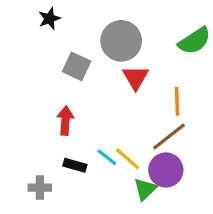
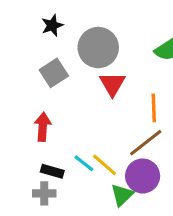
black star: (49, 19) -> (52, 25), moved
gray square: (77, 66) -> (54, 73), turned 32
gray cross: (40, 188) -> (44, 193), moved

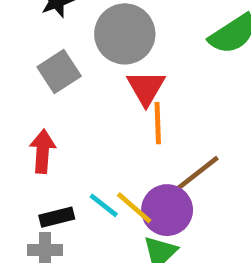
orange line: (154, 108) -> (158, 123), moved
black rectangle: (52, 171) -> (57, 217), turned -30
purple circle: (143, 176) -> (167, 210), moved

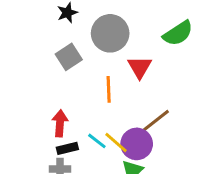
red triangle: (146, 88) -> (140, 67), moved
orange line: (158, 123) -> (109, 89), moved
red arrow: (43, 151) -> (60, 123), moved

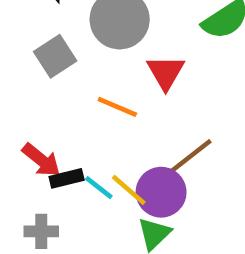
orange line: (109, 89) -> (117, 107), turned -65
red arrow: (60, 123) -> (41, 160), turned 125
black rectangle: (67, 148) -> (67, 178), moved

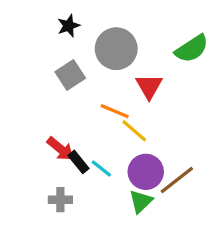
brown line: (189, 158) -> (177, 180), moved
black rectangle: (67, 178) -> (78, 162), turned 65
yellow line: (129, 190) -> (134, 131), moved

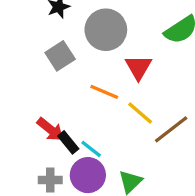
yellow line: (134, 131) -> (140, 113), moved
purple circle: (146, 172) -> (88, 175), moved
brown line: (177, 180) -> (171, 129), moved

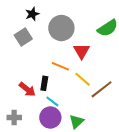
gray square: (60, 56) -> (23, 37), moved
black rectangle: (68, 142) -> (44, 83), moved, turned 48
gray cross: (50, 180) -> (14, 118), moved

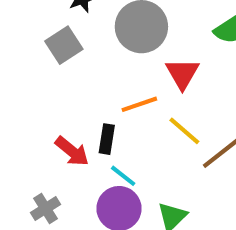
orange line: (60, 66) -> (139, 104), turned -42
gray cross: (14, 118) -> (45, 209), turned -32

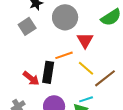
black rectangle: (107, 139) -> (48, 72), size x1.5
cyan line: (123, 176) -> (86, 99), moved, turned -56

